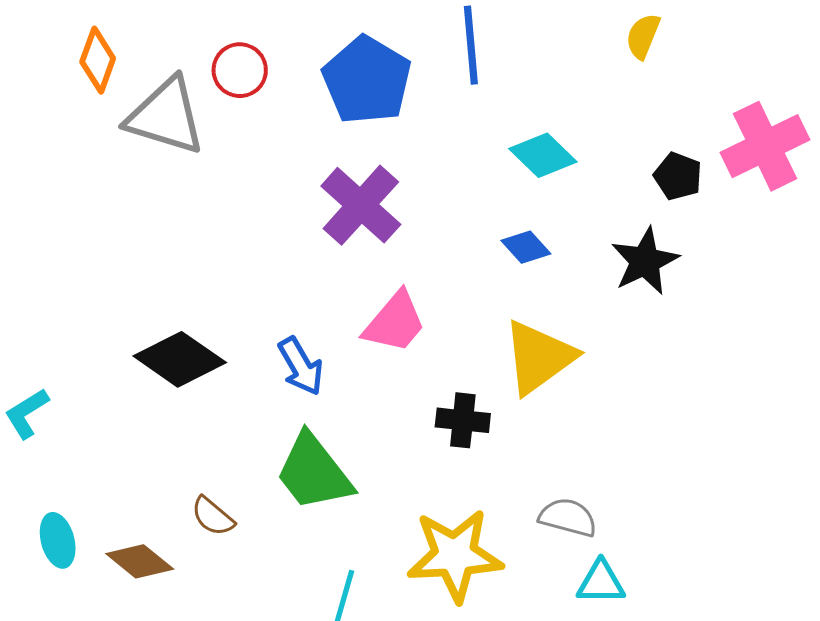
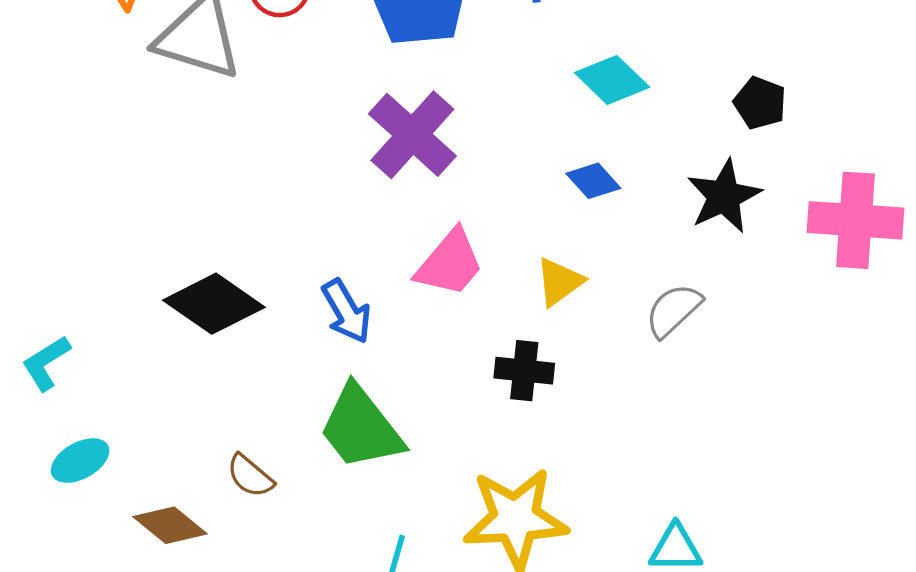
pink cross: (765, 146) -> (856, 220), moved, turned 30
yellow triangle: (539, 357) -> (559, 282), moved, size x0.6
gray semicircle: (568, 517) -> (673, 310), moved, turned -58
cyan ellipse: (58, 540) -> (80, 461), moved, turned 76

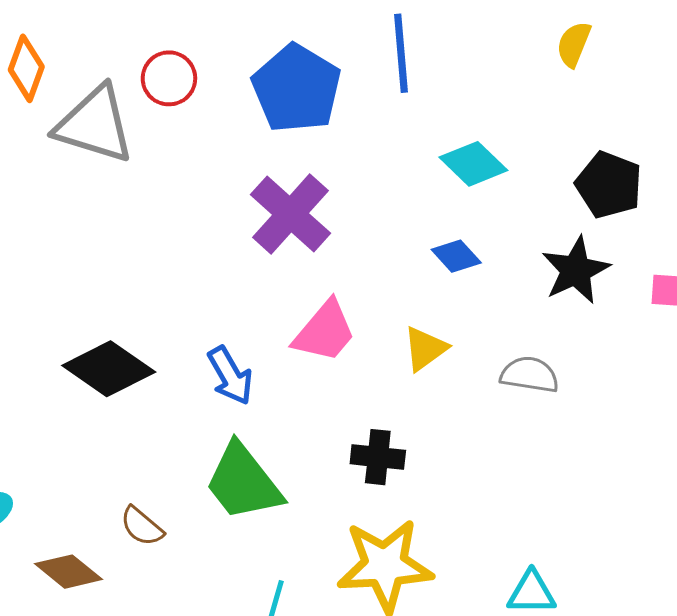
black pentagon: (760, 103) -> (609, 185), size x1.4
gray semicircle: (673, 310) -> (530, 375), turned 52
black cross: (524, 371) -> (378, 457), moved

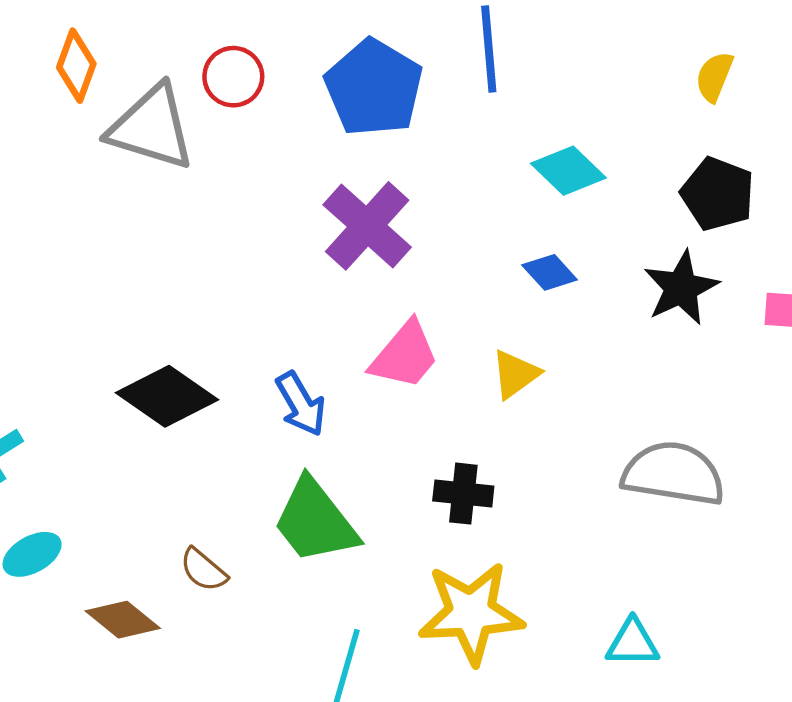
yellow semicircle: (574, 44) -> (714, 77), moved
gray semicircle: (530, 375) -> (673, 474), moved, size x1.6

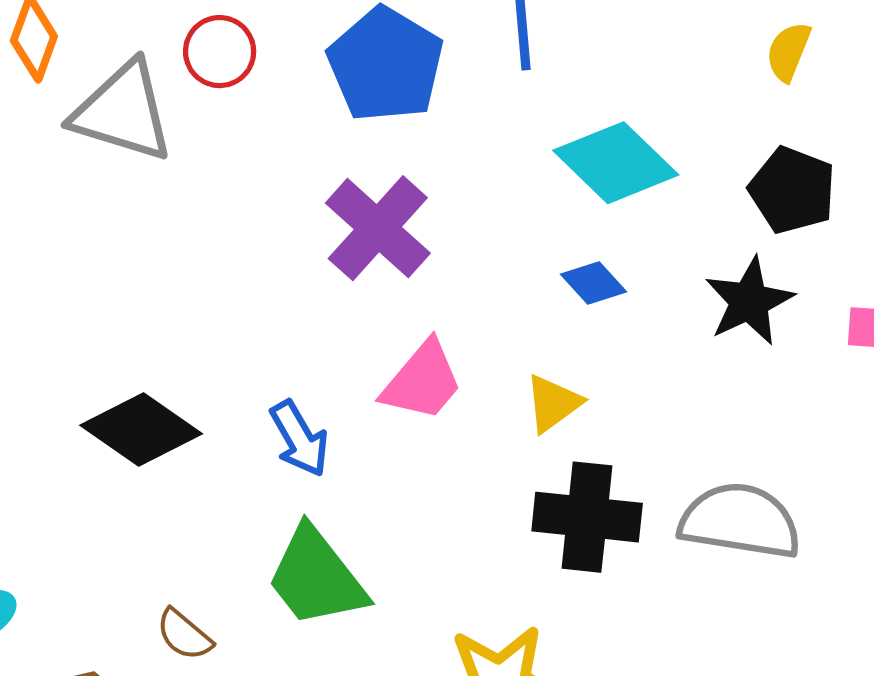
cyan diamond: (568, 171) -> (616, 163), size x1.4
black cross: (463, 494) -> (587, 517), moved, size x1.5

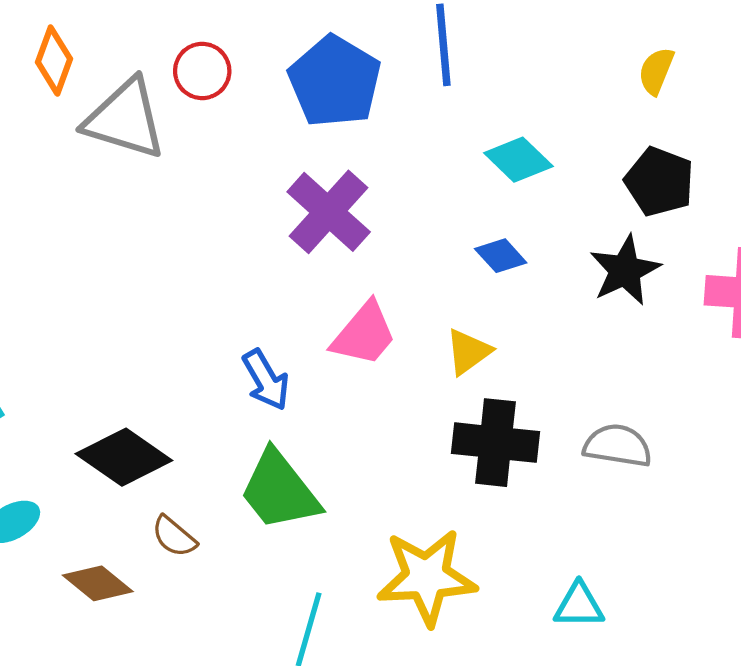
cyan diamond: (616, 163) -> (518, 160), size x0.7
black diamond: (141, 429) -> (124, 457), moved
gray semicircle: (740, 521) -> (618, 446), size x0.7

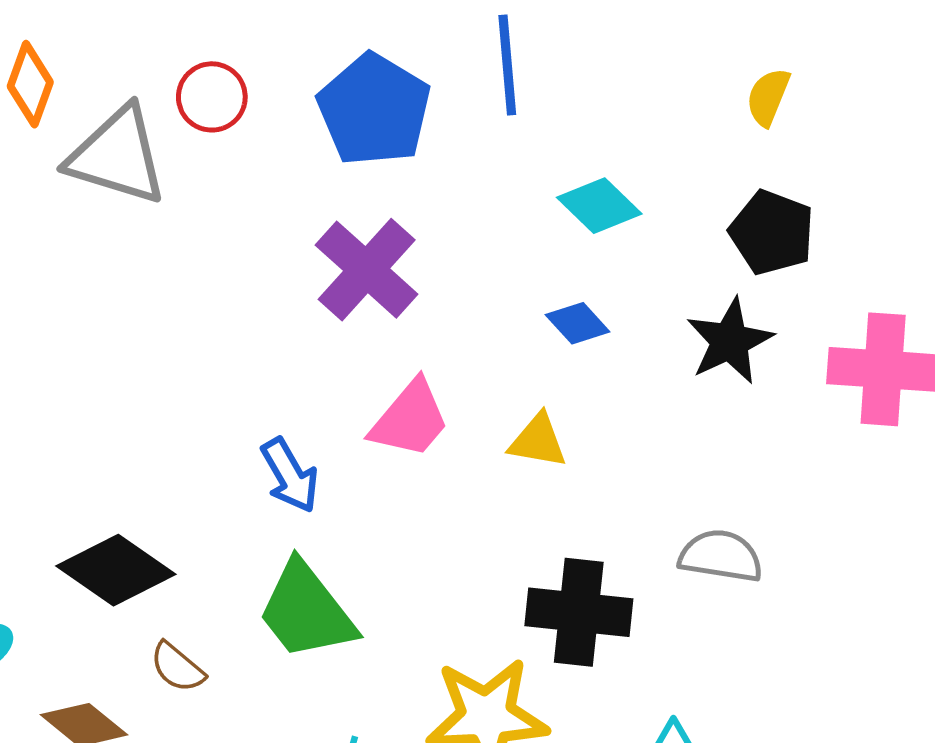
yellow triangle: (468, 352) -> (538, 441), turned 46
black cross: (495, 443) -> (579, 612), moved

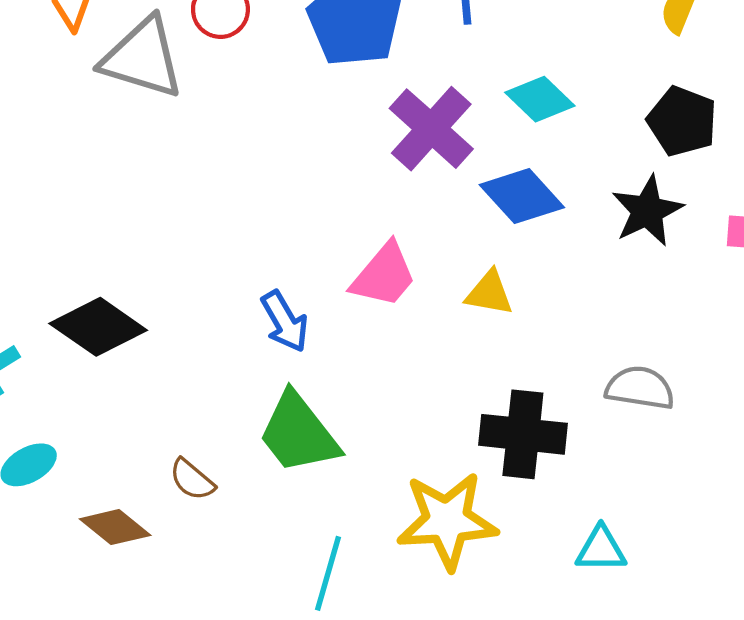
purple cross: (367, 270) -> (431, 129), moved
blue diamond: (578, 323) -> (522, 196), size x1.6
black diamond: (116, 570) -> (98, 327), moved

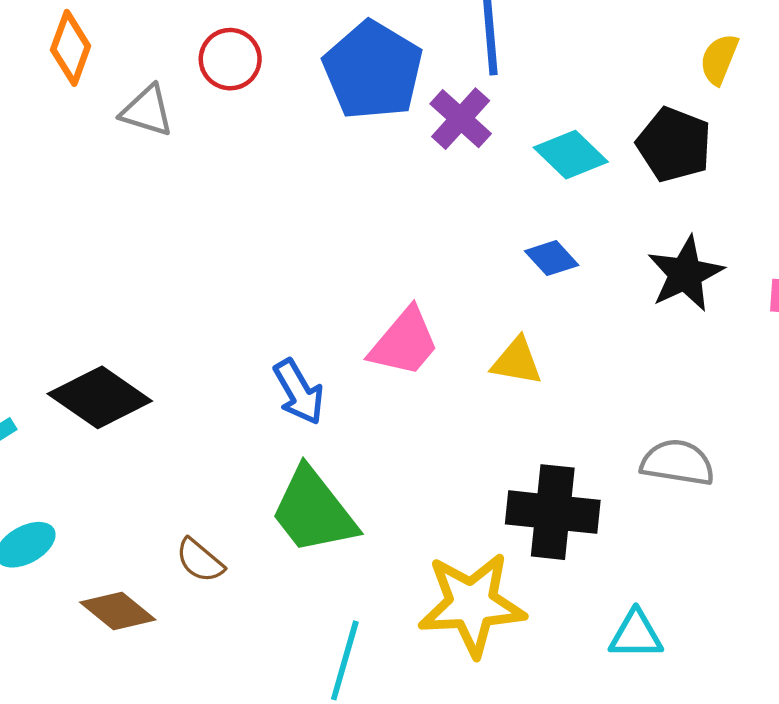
gray triangle: (142, 58) -> (147, 111), size x0.6
black pentagon: (682, 121) -> (674, 145), moved
purple cross: (431, 129) -> (461, 119), moved, size x0.7
blue diamond: (522, 196) -> (552, 258), size x0.6

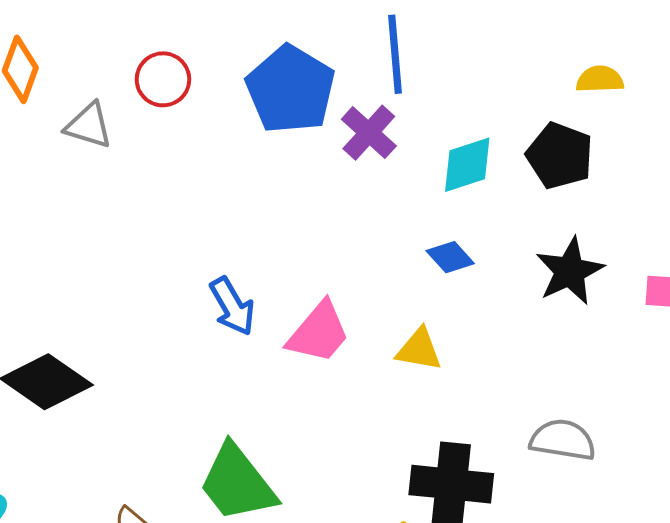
yellow semicircle: (719, 59) -> (600, 79), turned 66
cyan diamond: (571, 155) -> (467, 165), turned -62
blue arrow: (299, 392) -> (232, 306), moved

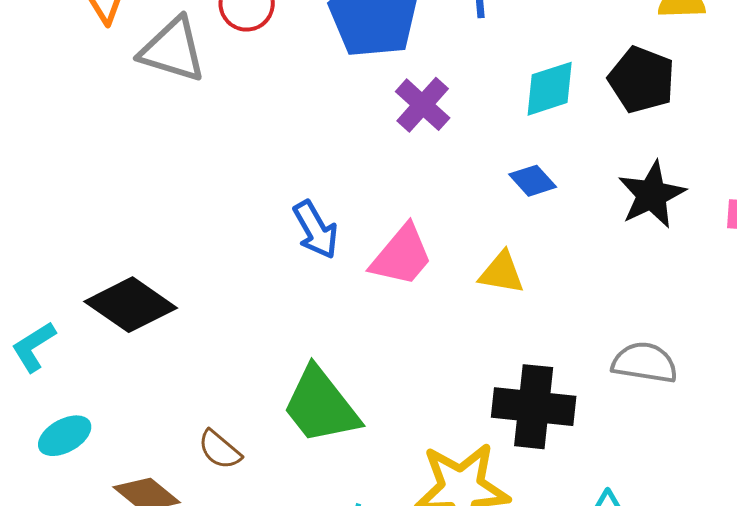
gray triangle: (89, 126) -> (173, 50), size x1.4
purple cross: (369, 133) -> (423, 105), moved

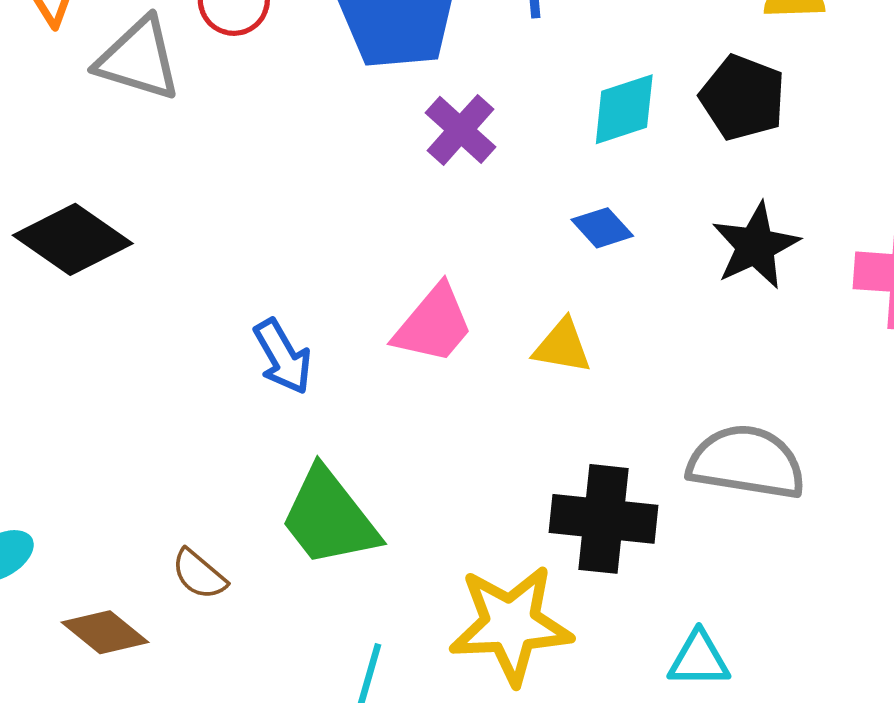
blue arrow: (316, 230) -> (283, 357), moved
black diamond: (131, 305) -> (73, 239), moved
gray semicircle: (645, 363) -> (747, 462), size x1.4

